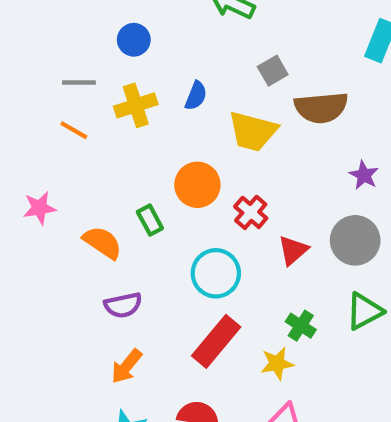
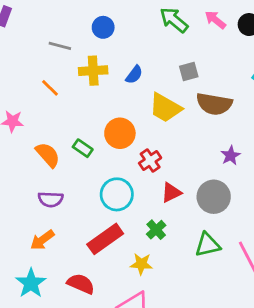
orange line: (74, 130) -> (50, 88), moved
green rectangle: (150, 220) -> (83, 148), turned -42
green cross: (301, 326) -> (156, 230), moved

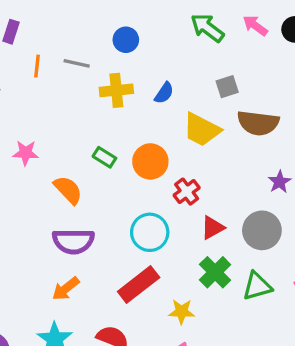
orange line: (50, 88) -> (37, 66), moved, turned 54
green rectangle: (83, 148) -> (104, 157), moved
purple semicircle: (51, 199) -> (73, 241), size x1.4
green cross: (156, 230) -> (215, 272), moved, size x1.4

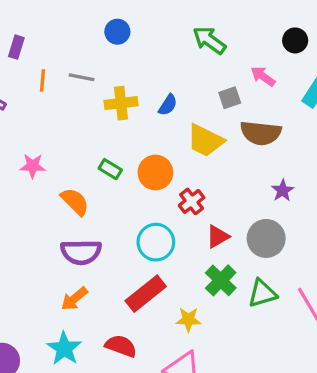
pink arrow: (255, 26) -> (263, 76), moved
blue circle: (126, 40) -> (117, 32), moved

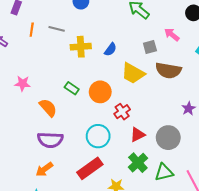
purple star: (283, 191) -> (189, 109), moved

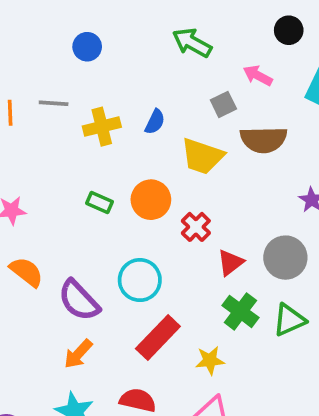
orange semicircle: (48, 108) -> (26, 272), moved
cyan circle: (98, 136) -> (140, 280), moved
purple semicircle: (50, 140) -> (79, 300), turned 55

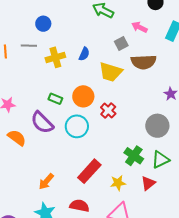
blue circle: (87, 47) -> (43, 24), moved
red triangle: (230, 263) -> (148, 183), moved
cyan circle: (140, 280) -> (77, 126), moved
purple semicircle: (79, 300) -> (42, 123), moved

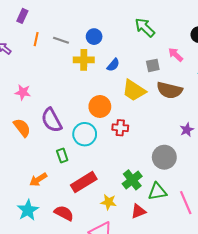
blue circle: (43, 24) -> (94, 37), moved
green rectangle: (55, 99) -> (62, 155), moved, turned 32
red cross: (108, 111) -> (120, 128), turned 35

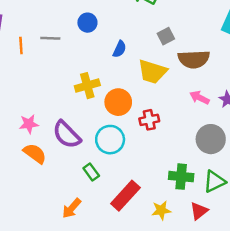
pink arrow: (176, 55) -> (200, 98), moved
yellow cross: (84, 60) -> (87, 86), moved
pink star: (23, 92) -> (29, 124), moved
green cross: (132, 180) -> (181, 177), turned -30

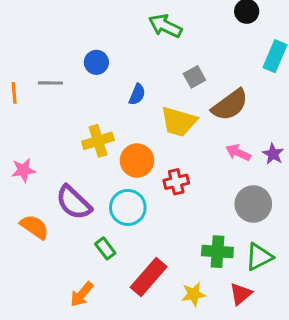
brown semicircle: (194, 59) -> (230, 105), turned -32
pink star: (29, 124) -> (23, 170), moved

